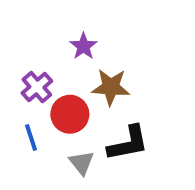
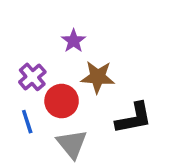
black L-shape: (128, 143) -> (134, 118), moved
gray triangle: (82, 163) -> (72, 144), size x1.4

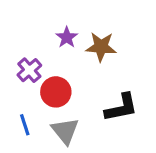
brown star: (98, 77) -> (101, 47), moved
blue line: (27, 122) -> (25, 125), moved

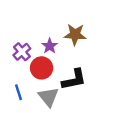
purple star: (67, 37) -> (50, 46), moved
black L-shape: (121, 108) -> (74, 80), moved

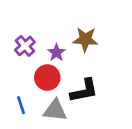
purple cross: (22, 52) -> (25, 46), moved
gray triangle: (48, 97) -> (55, 110), turned -45

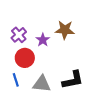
red circle: (47, 78) -> (25, 58), moved
black L-shape: (84, 91) -> (73, 80), moved

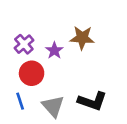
black L-shape: (73, 80) -> (92, 101), turned 30
gray triangle: (42, 84) -> (53, 106), turned 42

